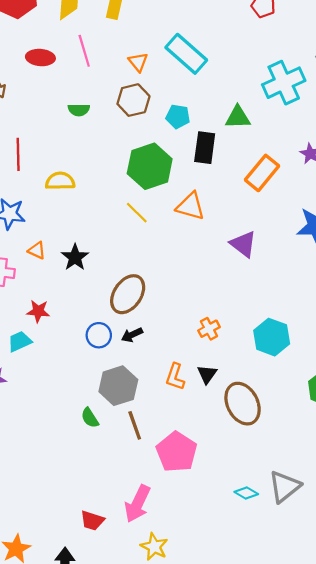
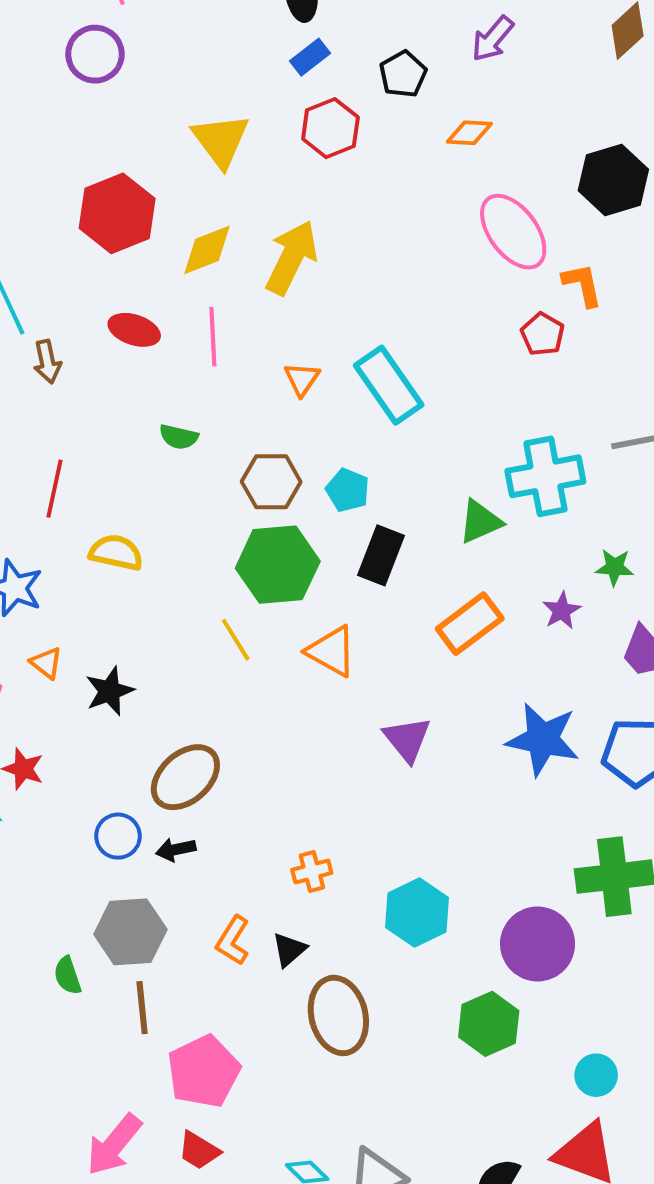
brown hexagon: (133, 100) -> (271, 482), moved
green triangle: (238, 117) -> (480, 522), moved, turned -36
red trapezoid: (92, 521) -> (199, 1150), moved

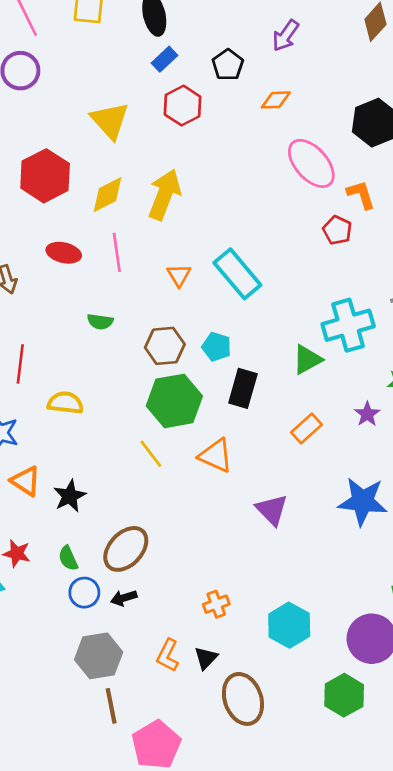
orange rectangle: (470, 624) -> (307, 429), size x0.7
orange triangle: (46, 663) -> (26, 481), size x1.4
green semicircle: (67, 976) -> (68, 558), moved

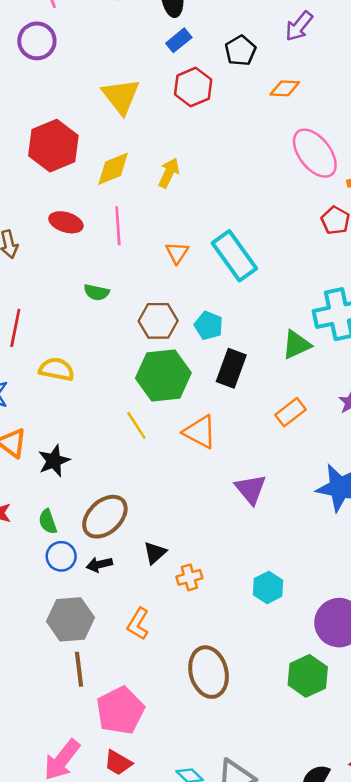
yellow arrow: (165, 195) -> (169, 173), size x0.6
cyan hexagon: (289, 625) -> (268, 587), moved, size x0.7
black triangle: (206, 658) -> (155, 553), moved

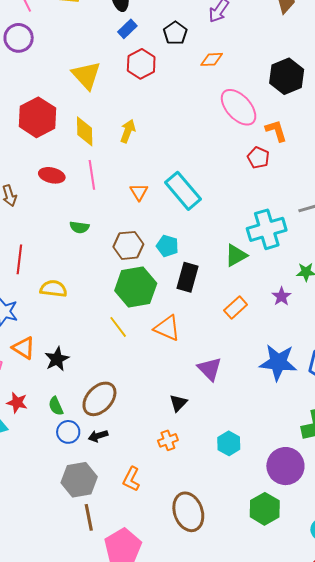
yellow diamond: (113, 169) -> (85, 131), turned -64
black triangle: (155, 553) -> (178, 403), moved

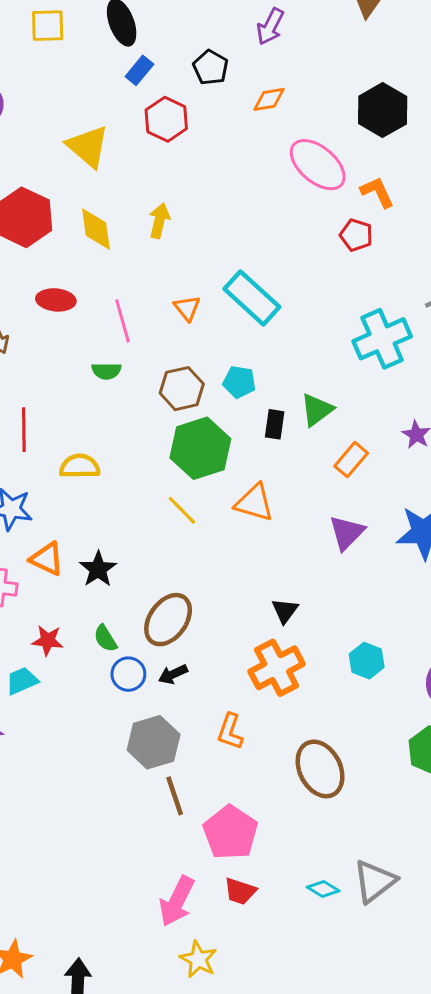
pink line: (92, 175) -> (123, 321), moved
green triangle: (236, 255) -> (317, 410), moved
black rectangle: (187, 277) -> (275, 424), size x0.7
purple triangle: (210, 369) -> (347, 533), moved, turned 36
orange cross: (168, 440) -> (277, 668), size x1.8

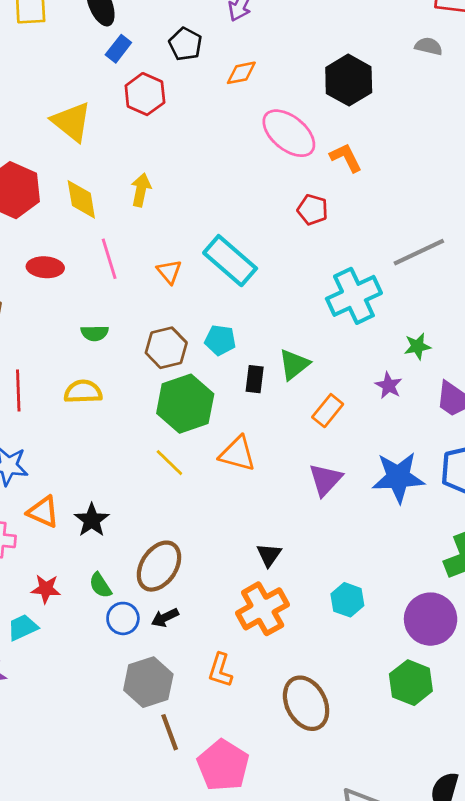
red pentagon: (356, 235) -> (313, 210), moved
pink line: (123, 321) -> (109, 259), moved
yellow semicircle: (80, 466) -> (83, 392), moved

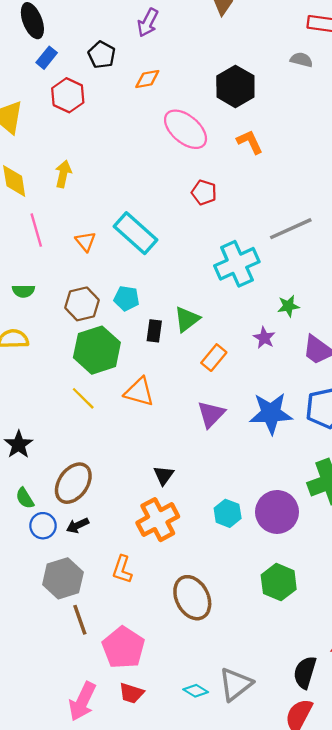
orange L-shape: (346, 158) -> (250, 142), moved
purple circle: (431, 619) -> (277, 512), moved

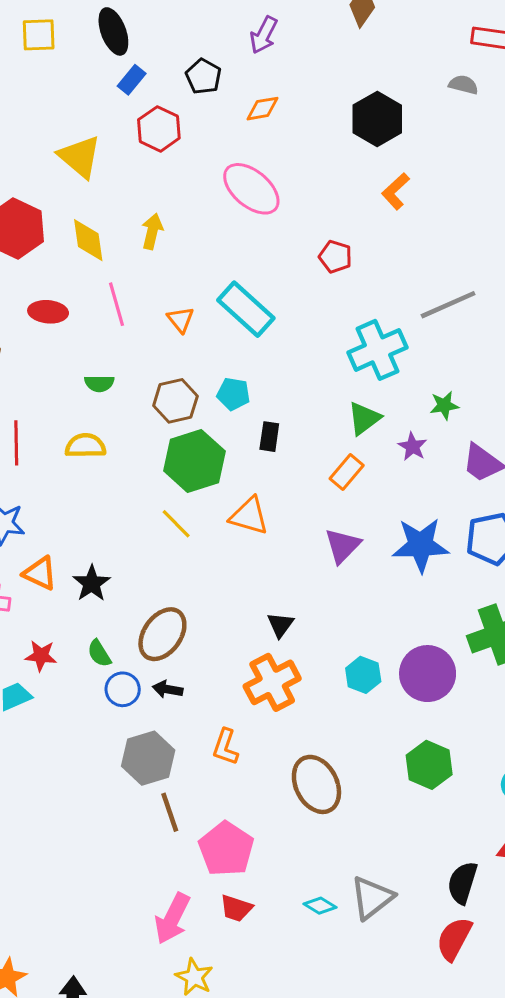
pink ellipse: (186, 129) -> (251, 189), moved
orange L-shape: (250, 142) -> (396, 191), turned -108
green triangle: (187, 319) -> (364, 418), moved
black arrow: (78, 525) -> (168, 689), turned 35

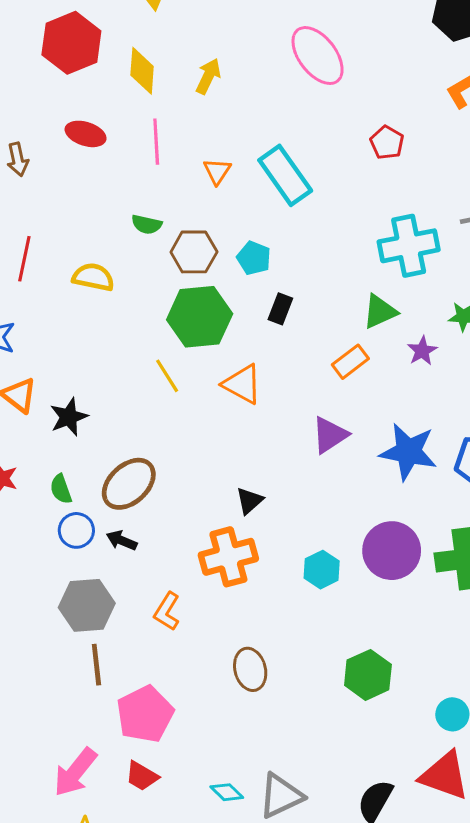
green semicircle: (99, 383) -> (147, 224), moved
purple circle: (428, 674) -> (392, 551), moved
brown ellipse: (316, 784) -> (250, 669), size x0.7

